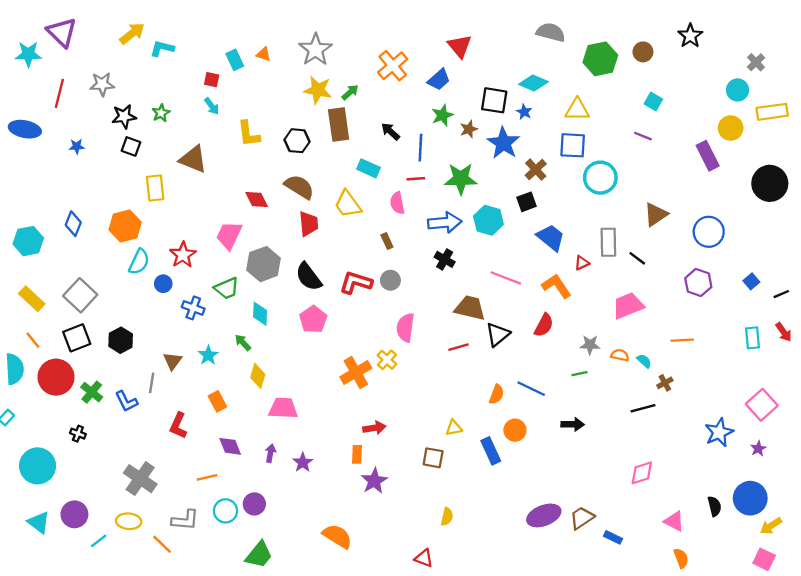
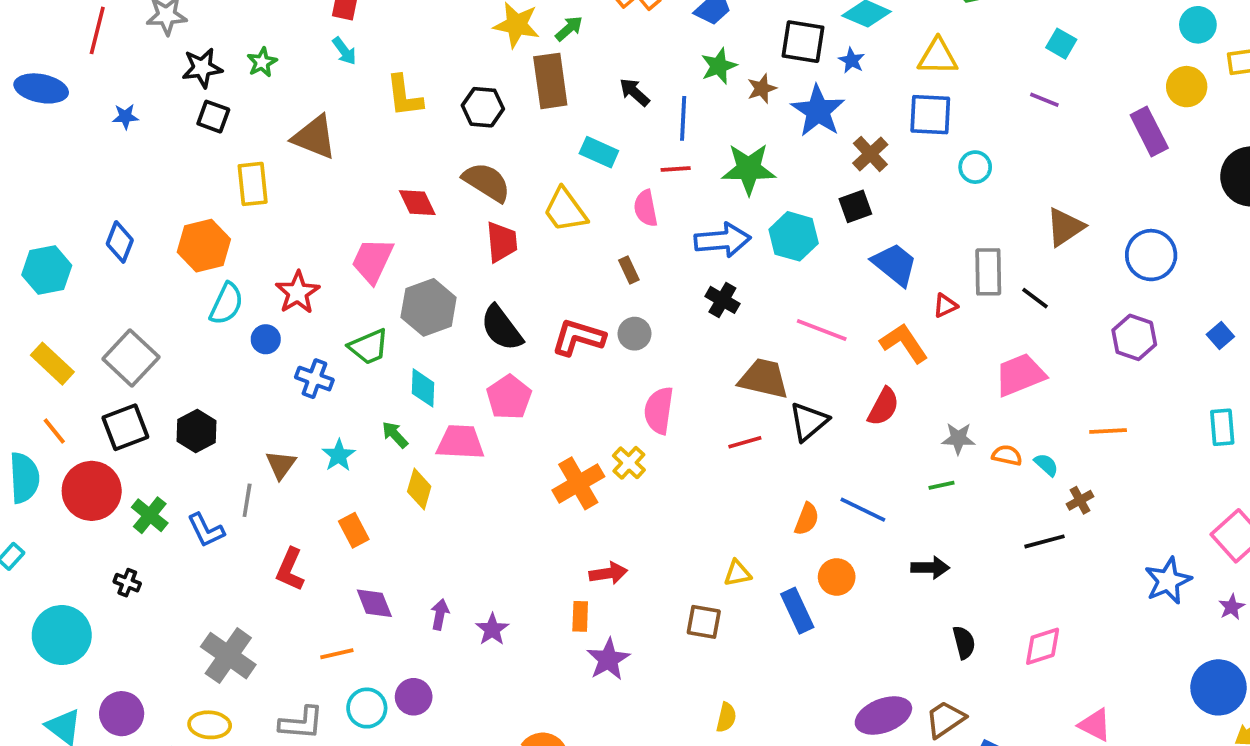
cyan circle: (600, 178) -> (975, 167), size x0.6
pink trapezoid: (283, 408) -> (460, 442), moved
black semicircle: (714, 506) -> (964, 643), moved

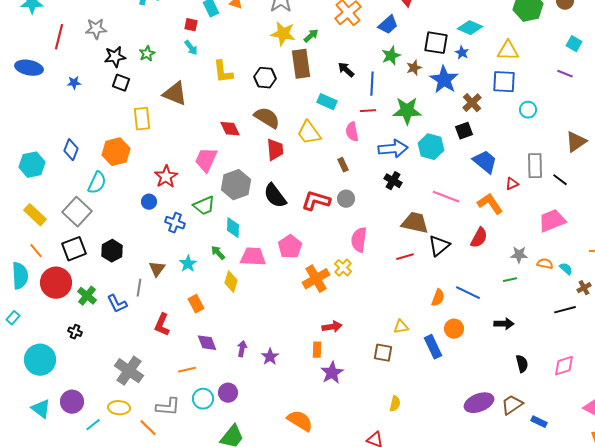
cyan semicircle: (226, 304) -> (97, 183), moved
pink pentagon: (509, 397) -> (290, 247), moved

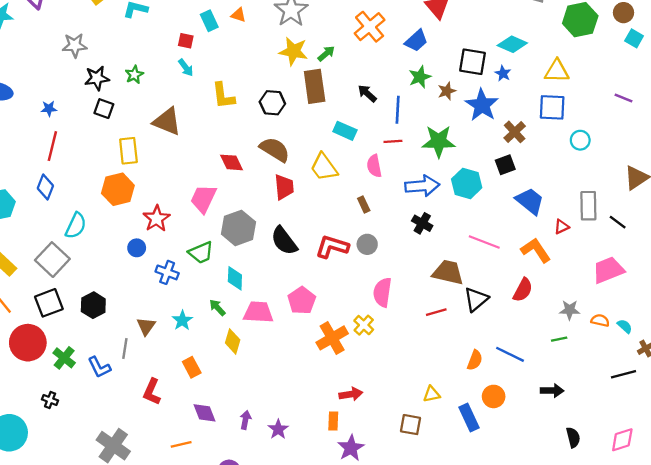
red line: (59, 37) -> (52, 146), moved
cyan square: (574, 44) -> (634, 38), moved
orange hexagon: (116, 152) -> (118, 189), moved

